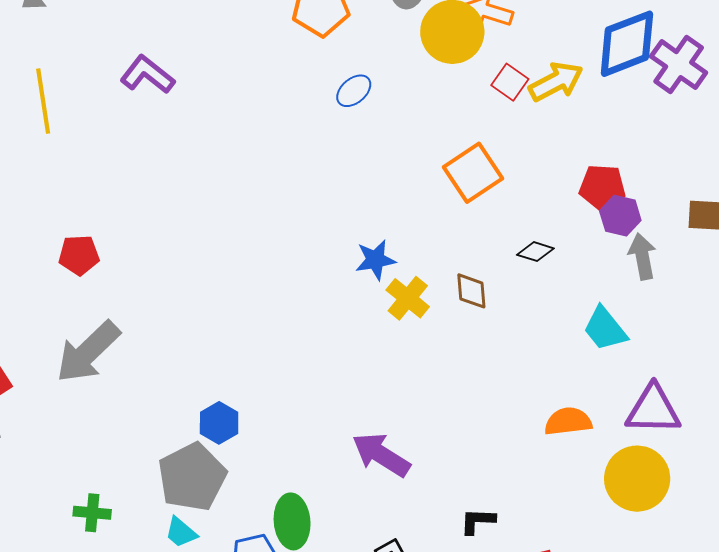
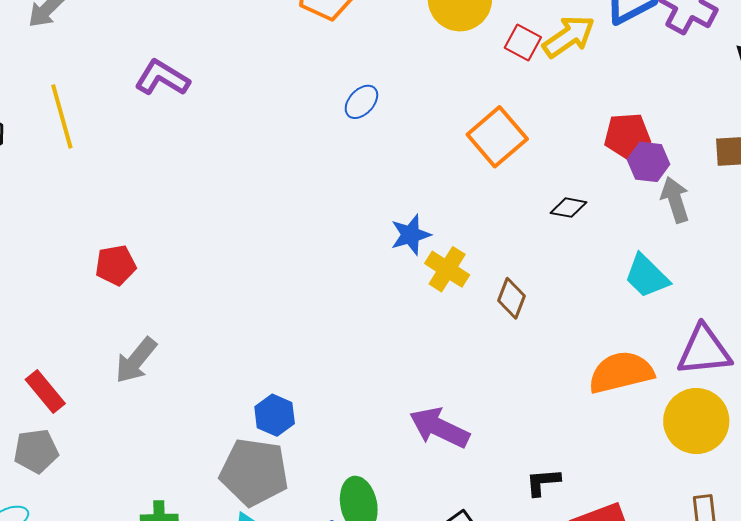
blue ellipse: (354, 91) -> (361, 102), moved
brown diamond: (471, 291) -> (512, 298), moved, turned 33
gray arrow: (88, 352) -> (136, 360), size x0.7
orange semicircle: (568, 421) -> (621, 372), size x1.4
gray pentagon: (192, 477) -> (254, 472), turned -30

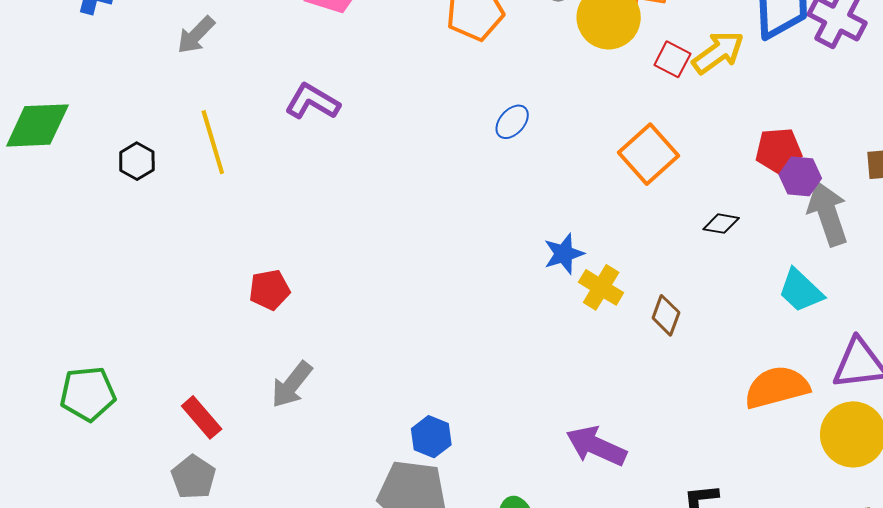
gray arrow: (675, 200) -> (828, 214), size x1.4
gray pentagon: (36, 451) -> (193, 477), turned -30

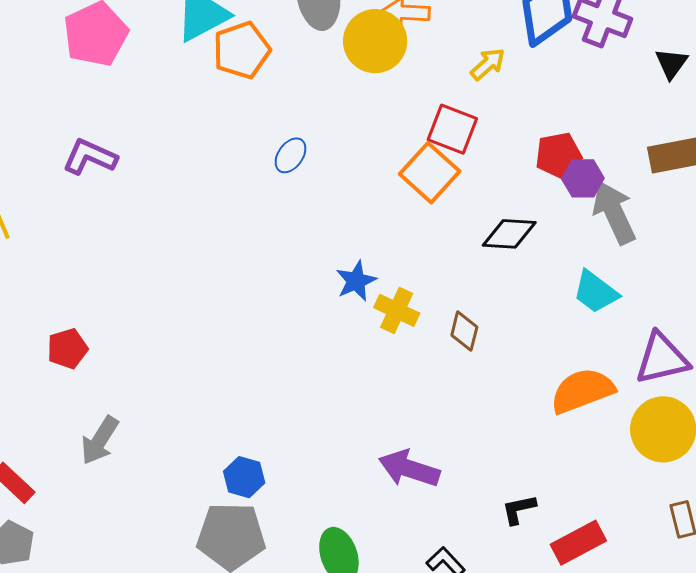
yellow arrow: (718, 52) -> (488, 64), size x0.7
red square: (672, 59) -> (452, 129), moved, size x1.4
black diamond: (721, 224) -> (509, 234), size x1.5

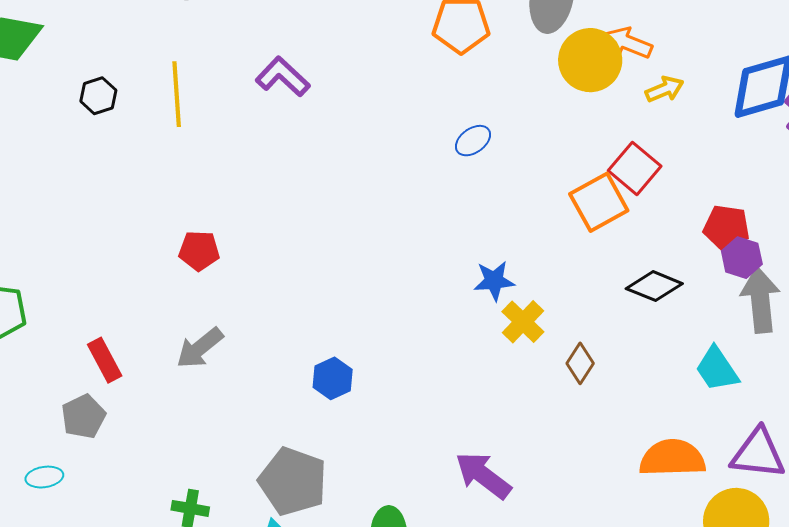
yellow arrow: (488, 64) -> (665, 89), moved
blue hexagon: (244, 477) -> (333, 378), moved

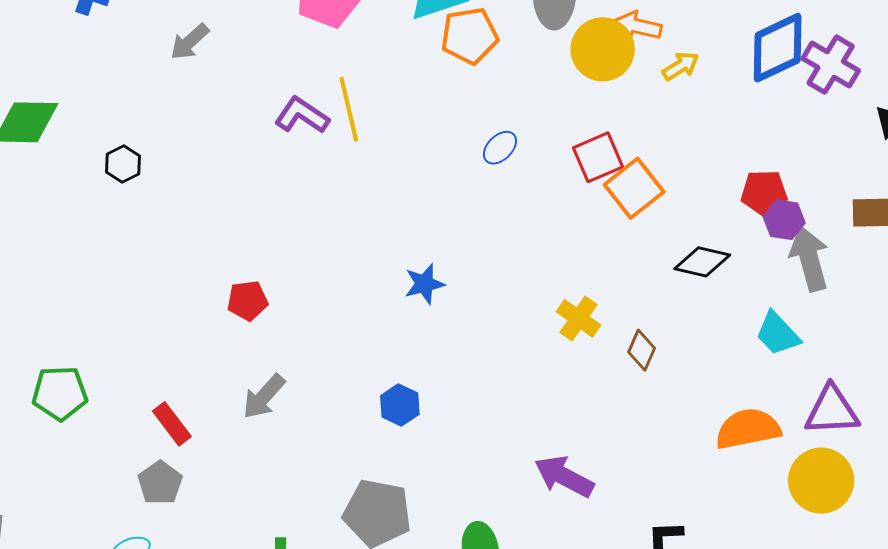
yellow line: (177, 94) -> (349, 109), moved
red square: (635, 168) -> (598, 157), moved, turned 36
blue star: (494, 281) -> (424, 284), moved

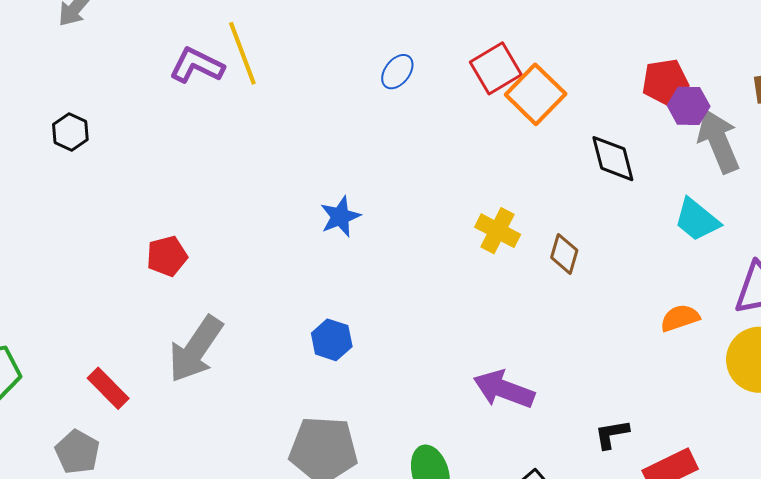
black hexagon: (123, 164) -> (70, 132), moved
black diamond: (702, 262) -> (613, 159), turned 70
gray arrow: (264, 397) -> (196, 349), size x1.4
orange semicircle: (748, 429) -> (680, 318), size x0.6
gray pentagon: (160, 483) -> (77, 452), moved

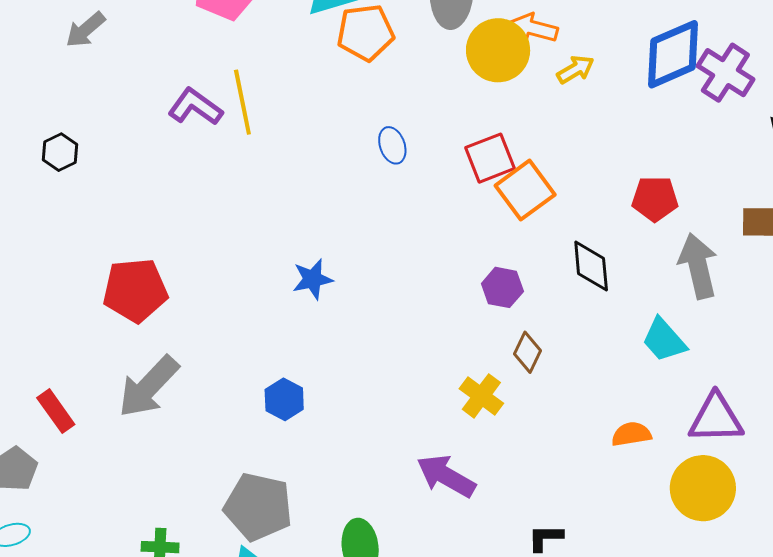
blue ellipse: (397, 72) -> (392, 145), turned -66
purple hexagon: (689, 106) -> (502, 287), moved
yellow cross: (498, 231) -> (481, 396), moved
red pentagon: (167, 256) -> (135, 290), size x1.6

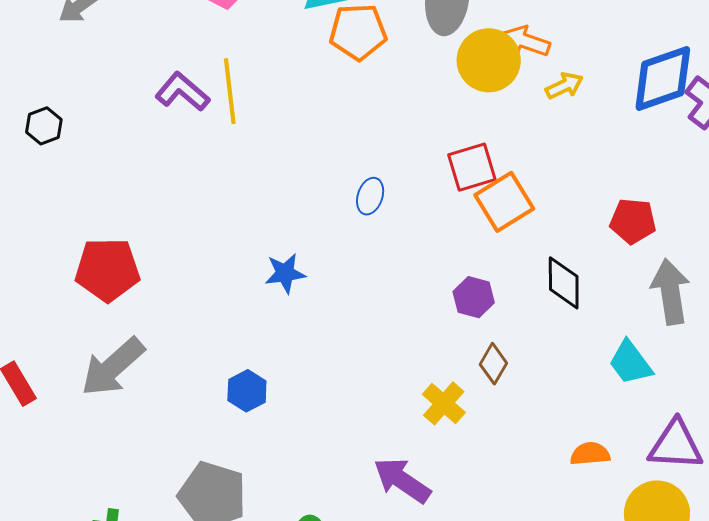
blue ellipse: (392, 145) -> (370, 196), moved, turned 33

